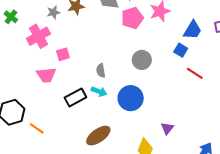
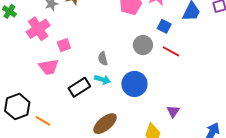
blue square: (181, 50) -> (164, 26), moved
red line: (195, 73) -> (171, 51), moved

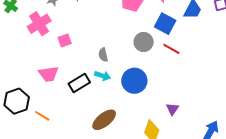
blue square: (164, 26) -> (165, 24), size x1.5
pink trapezoid: (49, 67) -> (49, 74), moved

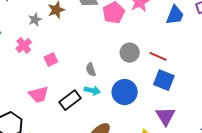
pink cross: (39, 24) -> (24, 45), size x0.7
blue square: (165, 24) -> (164, 80), moved
purple triangle: (172, 109) -> (165, 116), size x1.5

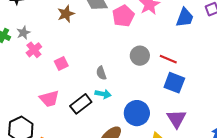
gray star: (35, 20) -> (23, 33), moved
blue circle: (125, 92) -> (137, 113), moved

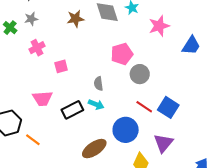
pink pentagon: (123, 16) -> (122, 54), moved
gray star: (23, 33) -> (31, 19), moved
red line: (168, 59) -> (144, 107), moved

